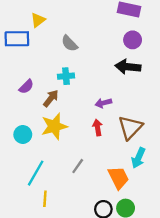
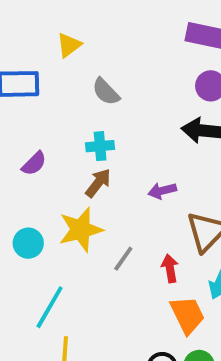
yellow triangle: (38, 20) -> (69, 45), moved
brown arrow: (51, 98) -> (98, 183), moved
red arrow: (98, 127) -> (170, 268), moved
gray line: (78, 166) -> (123, 259), moved

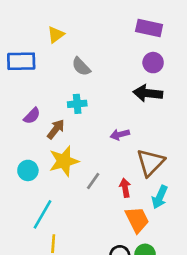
brown arrow: (98, 183) -> (56, 129), moved

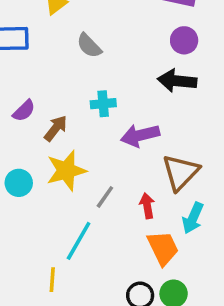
cyan cross: (77, 104) -> (103, 104), moved
purple arrow: (120, 134) -> (140, 135), size x1.5
cyan line: (43, 214) -> (79, 241), moved

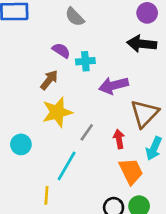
purple semicircle: (24, 111) -> (61, 50), moved, turned -102
cyan circle: (19, 183) -> (21, 144), moved

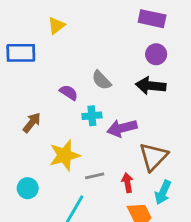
gray semicircle: (75, 17) -> (101, 80), moved
cyan cross: (85, 61) -> (92, 116), moved
brown arrow: (49, 80) -> (32, 123), moved
gray line: (87, 132) -> (95, 176), turned 42

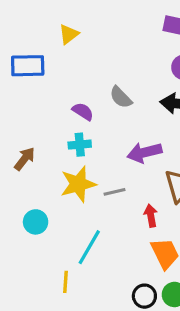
cyan cross: (92, 116) -> (80, 145), moved
brown arrow: (32, 123) -> (25, 159), moved
gray line: (95, 176) -> (114, 192), moved

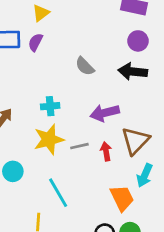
purple semicircle: (83, 111) -> (35, 42), moved, turned -96
red arrow: (151, 216) -> (106, 151), moved
cyan line: (89, 247) -> (58, 193), turned -60

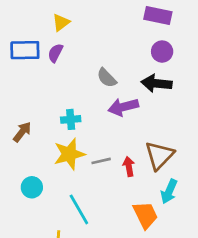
purple arrow: (105, 113) -> (123, 107), moved

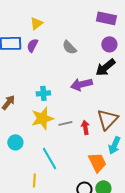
gray semicircle: (107, 78) -> (69, 47), moved
black arrow: (157, 83) -> (105, 67), turned -45

